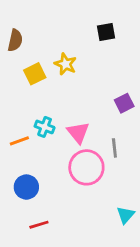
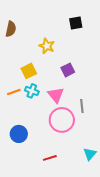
yellow square: (35, 74) -> (29, 71), moved
purple square: (124, 103) -> (68, 70), moved
orange line: (19, 141) -> (14, 92), moved
red line: (39, 225) -> (50, 158), moved

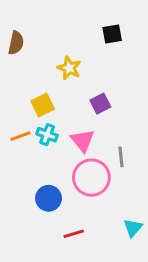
blue circle: (19, 134) -> (49, 198), moved

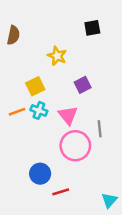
blue circle: (49, 198) -> (40, 174), moved
cyan triangle: (133, 228) -> (109, 200), moved

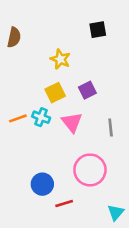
yellow square: (35, 86) -> (55, 93), moved
gray line: (100, 129) -> (111, 127), moved
pink circle: (75, 146) -> (90, 170), moved

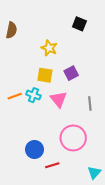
black square: (98, 30) -> (79, 24), turned 32
yellow square: (55, 93) -> (45, 75), turned 35

